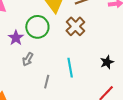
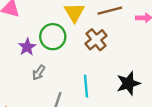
black star: (107, 62) -> (128, 83), size x1.5

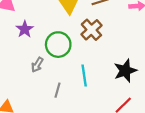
green circle: (53, 37) -> (58, 45), moved
purple star: (27, 47) -> (25, 29), moved

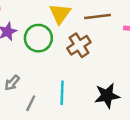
green circle: (58, 45) -> (38, 38), moved
gray arrow: (37, 65) -> (12, 83), moved

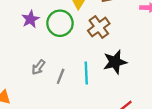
black star: (107, 96) -> (115, 62), moved
gray line: (31, 103) -> (61, 76), moved

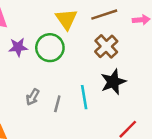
purple star: (30, 19) -> (18, 47), turned 30
brown cross: (99, 27) -> (106, 46), moved

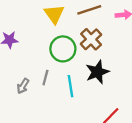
green circle: (50, 48) -> (63, 49), moved
gray line: (57, 104) -> (45, 78), moved

